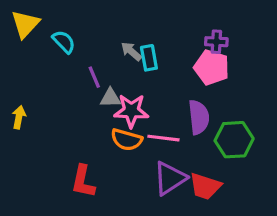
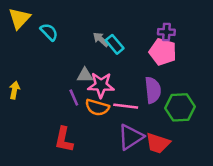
cyan rectangle: (149, 58) -> (115, 44), turned -30
purple line: (94, 77) -> (74, 97), moved

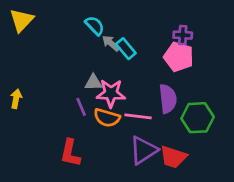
cyan semicircle: (49, 32) -> (95, 26), moved

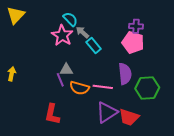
cyan rectangle: (126, 49) -> (94, 45), moved
gray triangle: (93, 82) -> (66, 70), moved
pink star: (111, 93) -> (62, 35), moved, turned 30

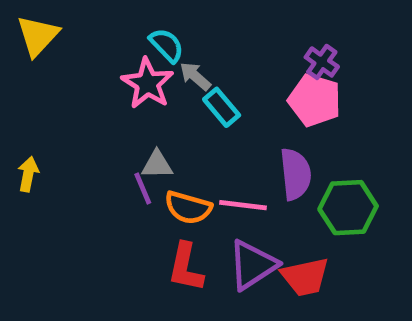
purple cross: (136, 26) -> (322, 62), turned 32
red L-shape: (52, 114) -> (186, 267), moved
red trapezoid: (129, 117) -> (305, 277), turned -30

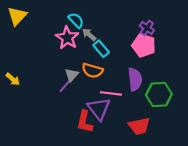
gray triangle: (157, 165) -> (72, 75), turned -48
yellow arrow: (28, 174) -> (13, 79), turned 120
purple line: (143, 188) -> (65, 86), turned 64
orange semicircle: (188, 208) -> (92, 71), moved
purple triangle: (253, 265) -> (99, 109), moved, turned -35

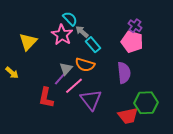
yellow triangle: (17, 16) -> (28, 42), moved
pink line: (111, 93) -> (74, 86), moved, turned -48
green hexagon: (159, 95) -> (146, 103), moved
red L-shape: (85, 122) -> (46, 98), moved

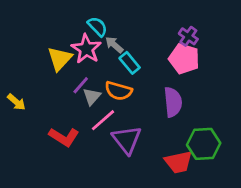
yellow triangle: (28, 42) -> (60, 59), moved
purple line: (60, 79) -> (81, 85), moved
red L-shape: (46, 98) -> (64, 137), turned -70

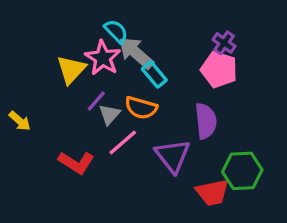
gray arrow: (114, 45) -> (136, 53), size x1.6
purple triangle: (127, 140) -> (173, 156), moved

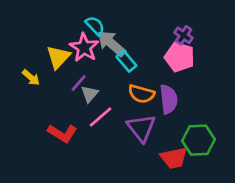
orange semicircle: (141, 108) -> (141, 94), moved
yellow arrow: (20, 121) -> (31, 78), moved

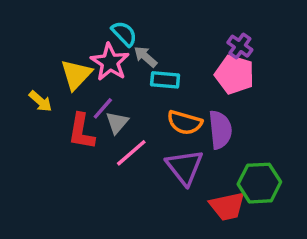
gray arrow: (111, 43) -> (145, 57), size x0.6
cyan rectangle: (126, 61) -> (165, 80), turned -45
red L-shape: (62, 133) -> (81, 131), moved, turned 68

